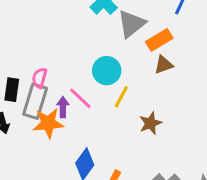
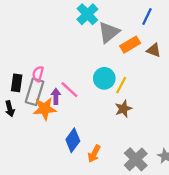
brown triangle: (164, 65) -> (154, 50), moved, turned 40
cyan circle: (107, 71) -> (104, 78), moved
yellow line: (121, 97) -> (121, 85), moved

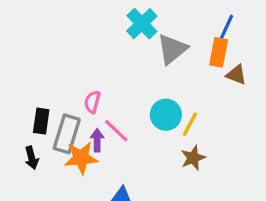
orange rectangle: (130, 45) -> (219, 52), moved, turned -48
pink semicircle: (38, 74) -> (92, 102), moved

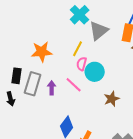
pink semicircle: (92, 102) -> (82, 64), moved
yellow line: (190, 124) -> (78, 49), moved
pink line: (116, 131) -> (74, 85), moved
orange star: (81, 158) -> (42, 52), moved

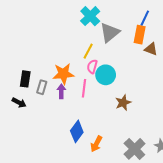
orange star: (42, 52) -> (63, 74), moved
gray rectangle: (33, 84) -> (42, 87), size x0.6
pink line: (74, 85) -> (84, 88), turned 54
black arrow: (11, 99) -> (19, 103), turned -48

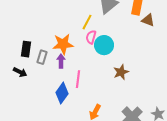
pink line: (84, 88) -> (78, 79), moved
blue diamond: (77, 131) -> (62, 93), moved

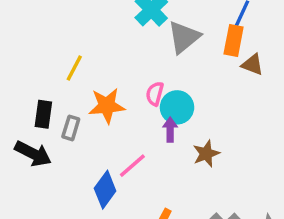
yellow line: (87, 22) -> (74, 68), moved
purple arrow: (61, 61) -> (170, 130), moved
black arrow: (20, 72) -> (33, 154), size x1.5
pink line: (78, 79) -> (132, 166), turned 42

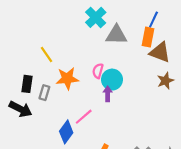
gray triangle: (184, 37) -> (116, 35), turned 40
brown triangle: (252, 65) -> (160, 52), size x1.5
yellow line: (74, 68) -> (47, 55), turned -63
brown star: (206, 154) -> (165, 81), moved

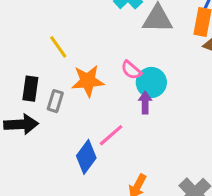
pink semicircle: (98, 71) -> (131, 70), turned -64
black arrow: (20, 109) -> (21, 124), turned -30

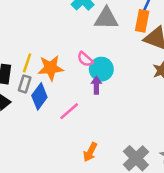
yellow line: (58, 47) -> (27, 63), moved, turned 54
blue diamond: (86, 157) -> (39, 96), moved

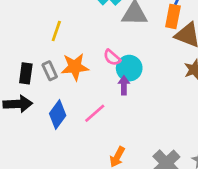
yellow line: (27, 63) -> (56, 31), moved
gray rectangle: (25, 84) -> (50, 71), moved, turned -42
blue diamond: (39, 96) -> (58, 115), moved

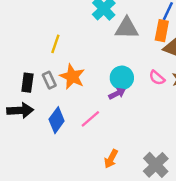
pink semicircle: (112, 58) -> (157, 78), moved
orange star: (75, 67) -> (72, 77), turned 30
purple arrow: (124, 85) -> (117, 93), turned 63

